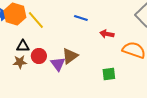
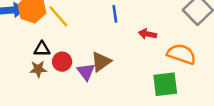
blue line: (81, 18) -> (115, 14), turned 64
green square: (109, 74) -> (165, 84), moved, size x1.5

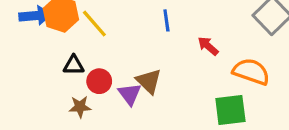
red arrow: (148, 34) -> (208, 46), turned 30
brown triangle: (101, 62) -> (149, 81), turned -40
brown star: (38, 69) -> (80, 107), moved

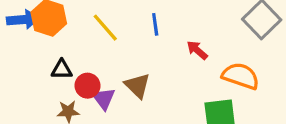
yellow line: (94, 24) -> (105, 28), moved
purple triangle: (130, 94) -> (104, 99), moved

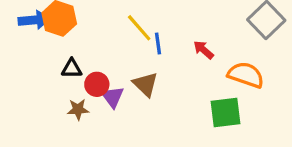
blue line: (155, 24) -> (158, 44), moved
yellow line: (105, 28) -> (139, 28), moved

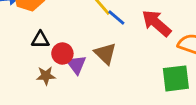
blue line: (158, 44) -> (116, 18), turned -42
red arrow: (204, 50) -> (157, 23), size x1.6

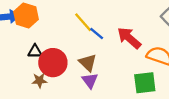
red circle: (62, 54) -> (53, 63), size x1.6
purple triangle: (76, 65) -> (90, 81), moved

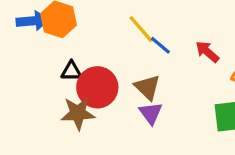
red arrow: (129, 38) -> (207, 52), size x0.7
brown star: (39, 81) -> (78, 113), size x1.5

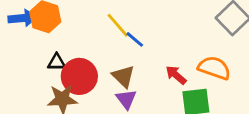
red arrow: (207, 52) -> (176, 75), moved

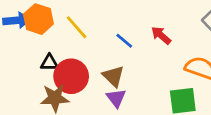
yellow line: (118, 25) -> (77, 27), moved
red arrow: (176, 75) -> (161, 35), moved

